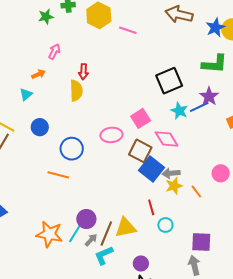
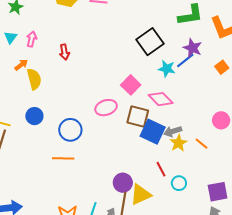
yellow semicircle: (76, 91) -> (34, 79), moved
cyan triangle: (26, 94) -> (10, 37), moved
purple circle: (86, 219) -> (123, 183), moved

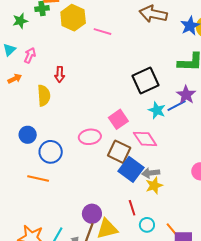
yellow semicircle: (34, 79) -> (44, 96), moved
blue circle: (34, 116) -> (28, 135), moved
orange line: (202, 144) -> (172, 229), moved

